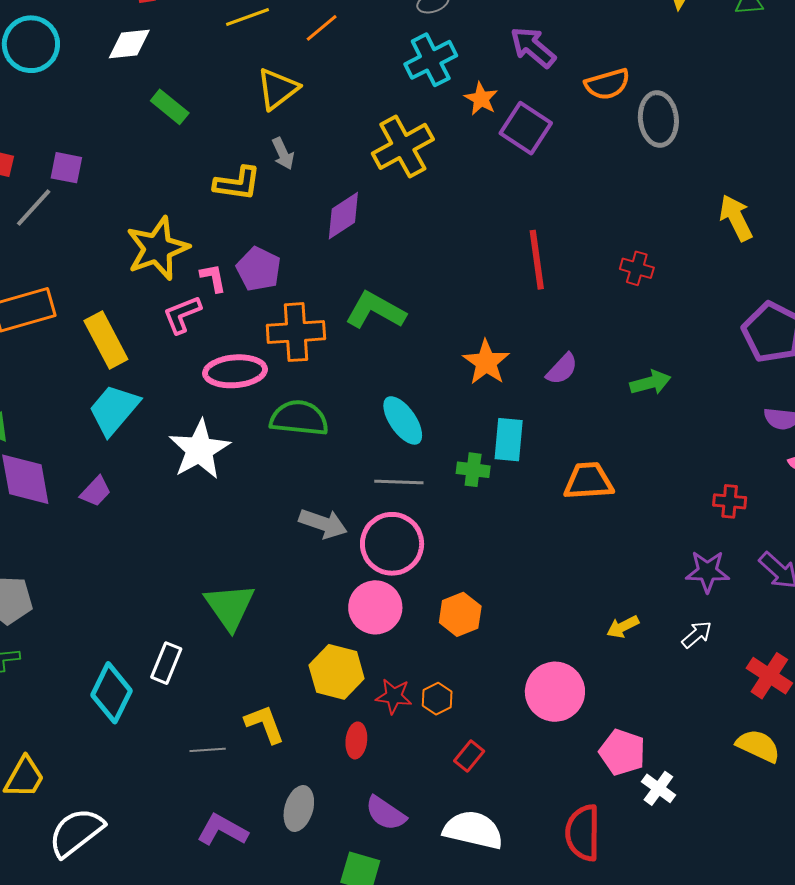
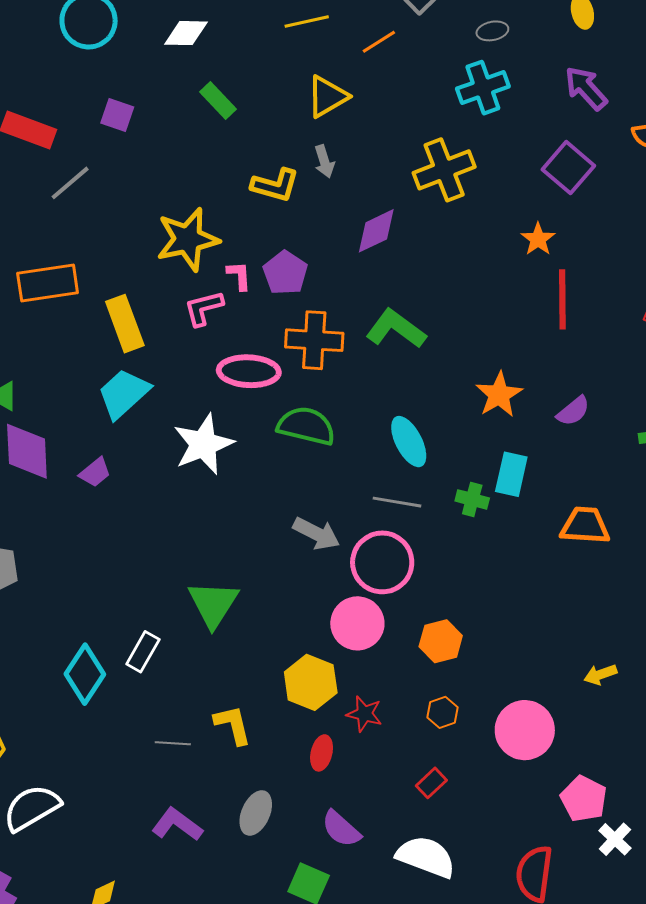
orange star: (481, 99) -> (538, 239), moved
purple square: (66, 168) -> (117, 115), moved
orange hexagon: (437, 699) -> (442, 712), moved

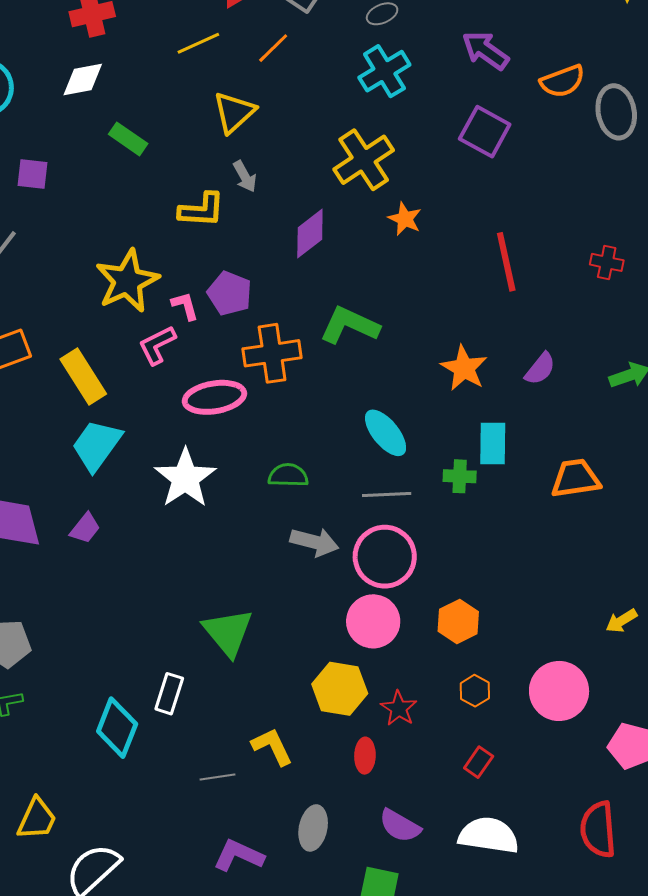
orange star: (538, 239) -> (405, 219), moved
green semicircle: (306, 426) -> (288, 475), moved, size x0.7
red star: (364, 714) -> (399, 708), turned 30

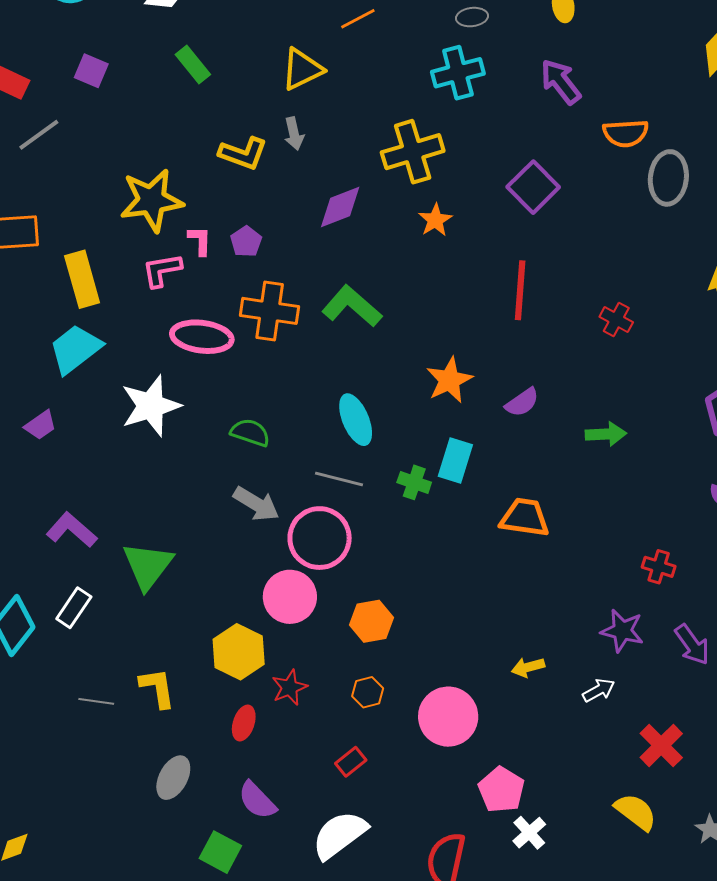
purple square: (485, 132) -> (533, 187), moved
purple pentagon: (230, 293) -> (246, 241), size x0.7
white semicircle: (489, 835) -> (339, 835), turned -62
purple L-shape: (239, 856) -> (72, 530), moved

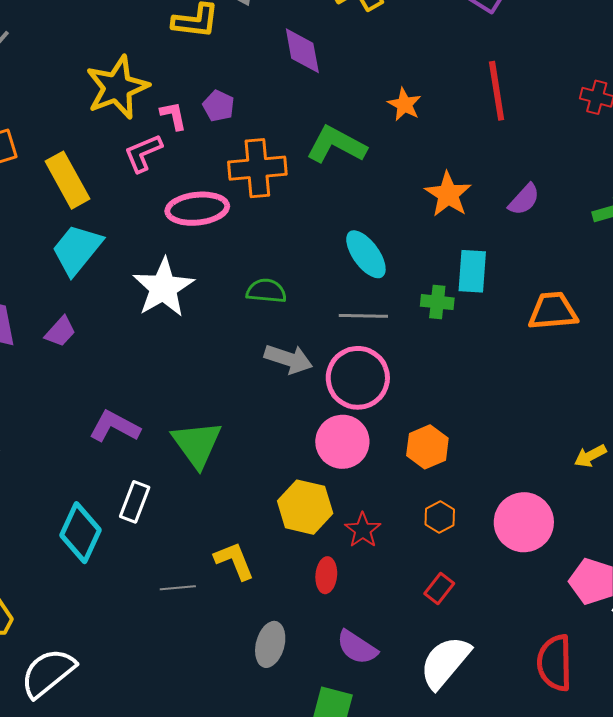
purple diamond: (340, 207) -> (302, 51), turned -66
orange star: (435, 220) -> (404, 104), moved

